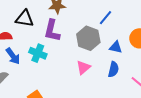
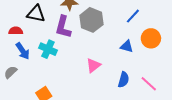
blue line: (106, 18) -> (133, 16), moved
gray hexagon: (88, 38) -> (91, 20), moved
blue semicircle: (113, 69) -> (124, 80), moved

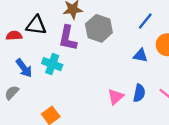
red semicircle: (16, 31) -> (14, 36), moved
pink triangle: (93, 65) -> (116, 97), moved

